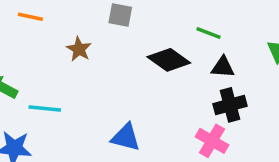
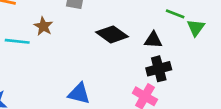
green line: (208, 33) -> (175, 14), moved
cyan line: (45, 109) -> (17, 41), moved

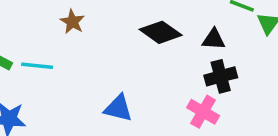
cyan line: (17, 41) -> (37, 66), moved

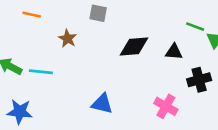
black diamond: (161, 32) -> (134, 47), turned -40
black cross: (221, 76) -> (199, 80), moved

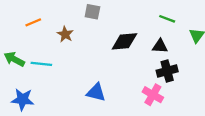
orange line: (32, 15) -> (33, 22), moved, turned -35
green line: (195, 27) -> (167, 19), moved
black cross: (199, 80) -> (167, 71), moved

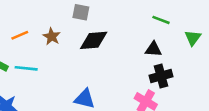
orange line: (33, 22) -> (20, 35), moved
black diamond: (124, 41) -> (94, 40), moved

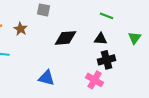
green triangle: (193, 38) -> (135, 38), moved
black diamond: (94, 40) -> (66, 38), moved

